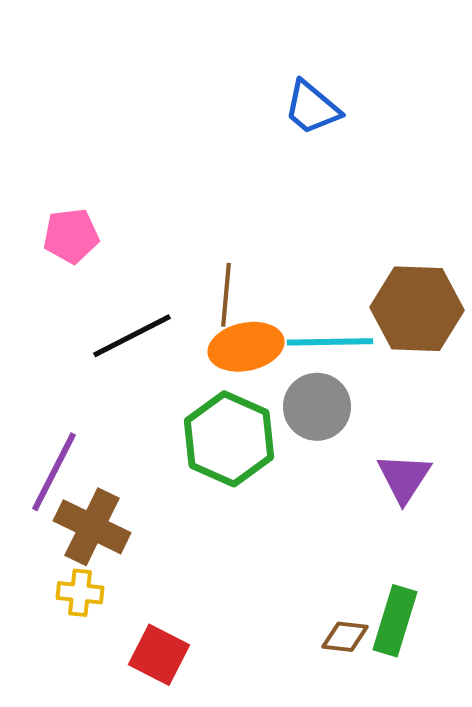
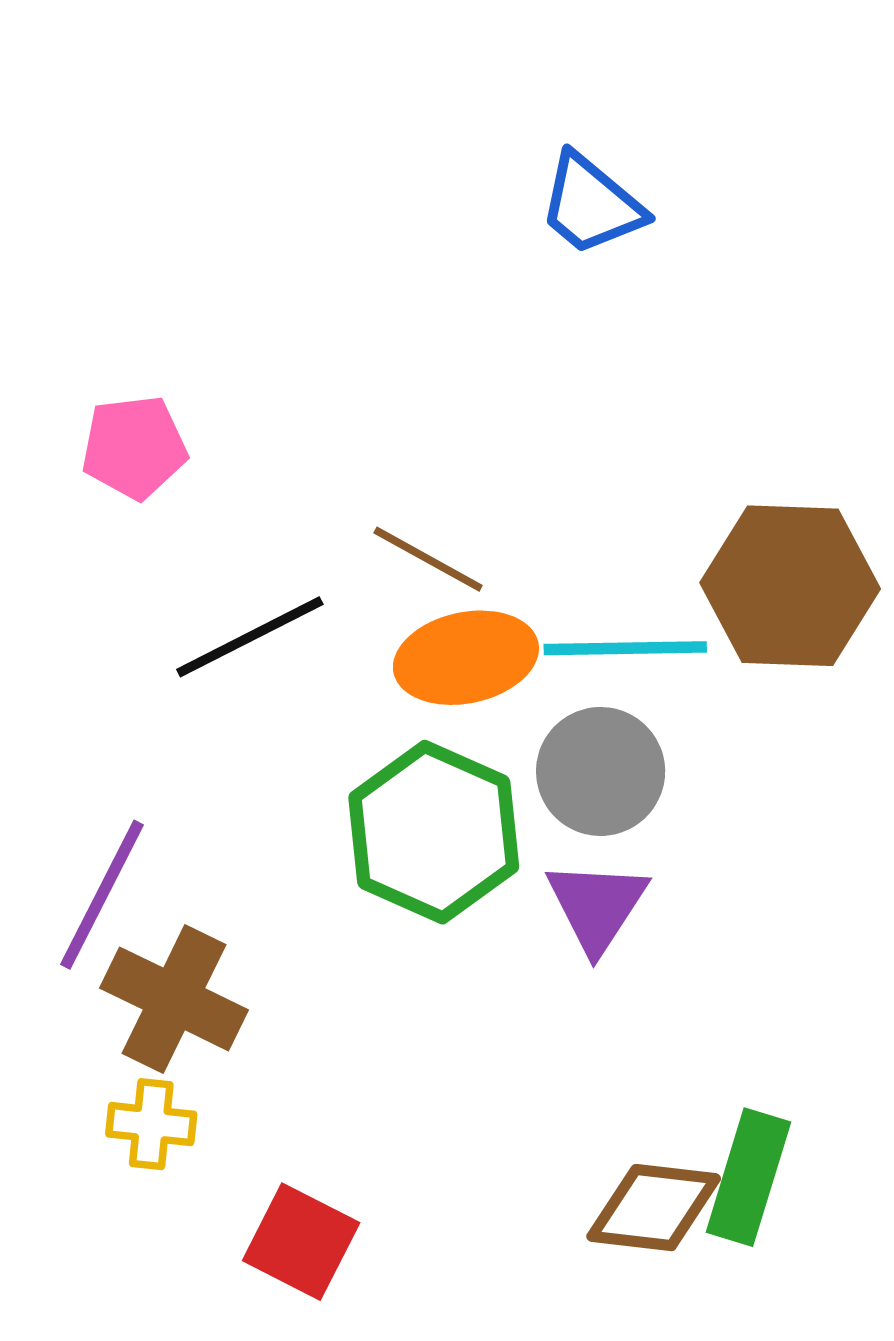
brown line: (226, 295) -> (428, 559), turned -66
purple triangle: (404, 478) -> (597, 906), moved
brown diamond: (345, 637) -> (654, 1208), size x1.5

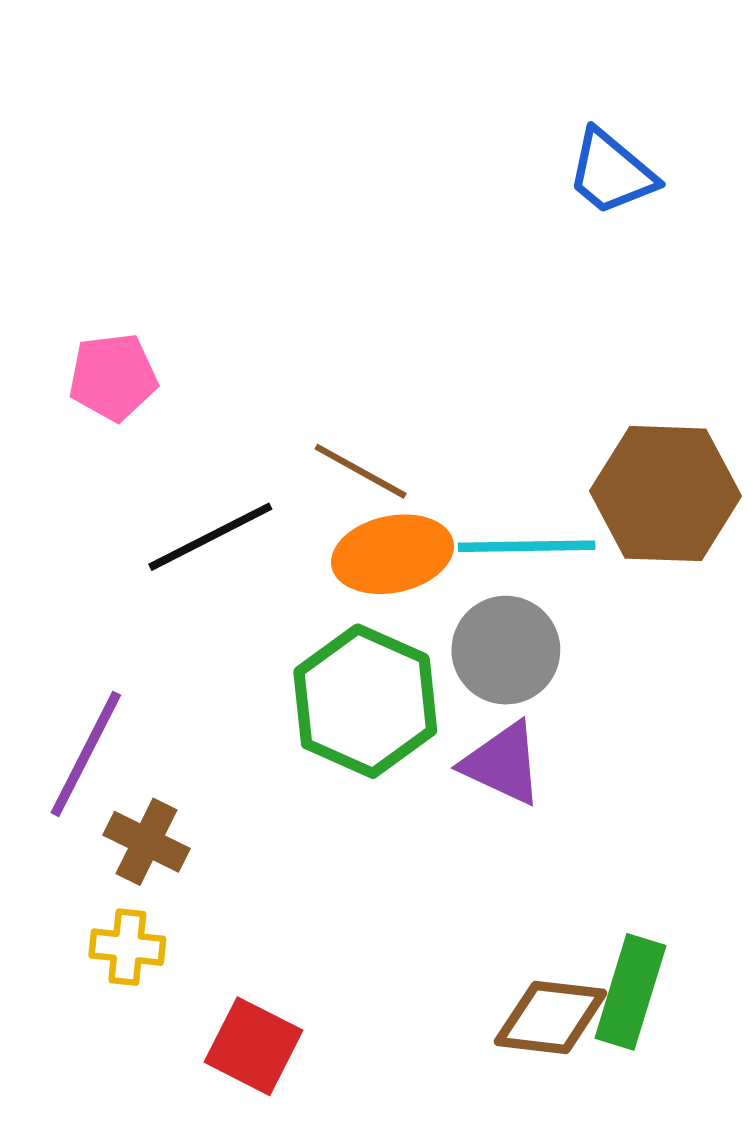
blue trapezoid: (591, 205) -> (611, 173), moved
purple triangle: (597, 906) -> (503, 763), turned -38
brown cross: (174, 999) -> (147, 842), size x0.7

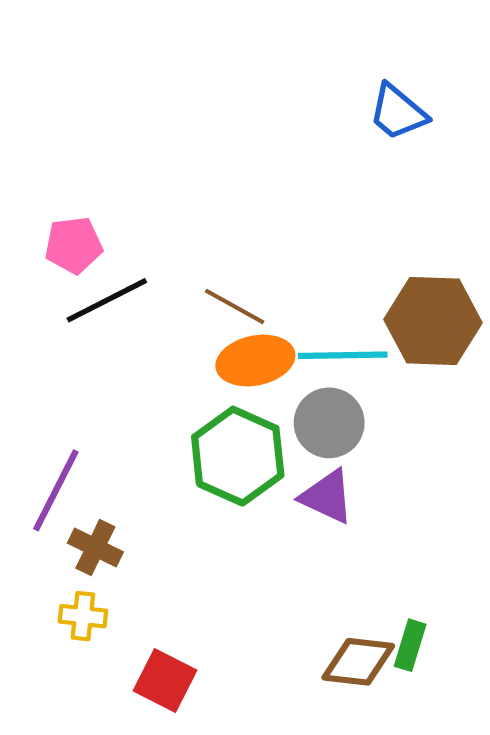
black line: (210, 537) -> (107, 300), moved
green rectangle: (630, 992) -> (410, 645), size x0.7

